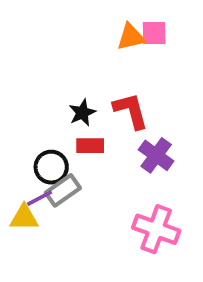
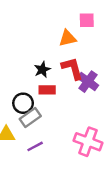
orange triangle: (131, 37) -> (68, 38), moved
purple cross: (156, 155) -> (88, 82), moved
purple line: (40, 198) -> (35, 146), moved

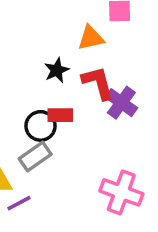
black star: (42, 70) -> (57, 70), moved
black circle: (23, 103) -> (41, 126), moved
purple line: (35, 146) -> (19, 203), moved

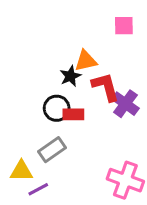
orange triangle: (91, 38) -> (86, 61), moved
black circle: (41, 126) -> (57, 108), moved

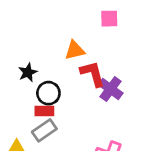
black star: (70, 76) -> (28, 72), moved
red rectangle: (73, 114) -> (44, 111), moved

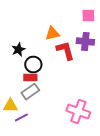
pink square: (109, 19) -> (88, 16), moved
purple cross: (111, 89) -> (85, 42), moved, turned -30

